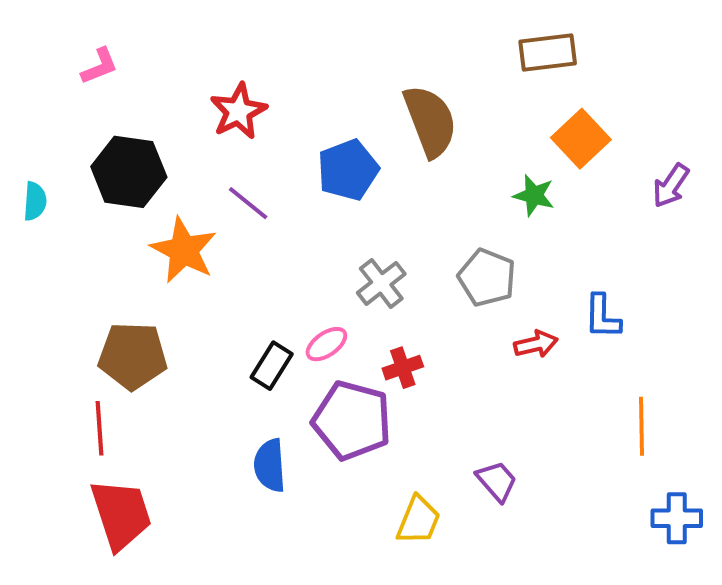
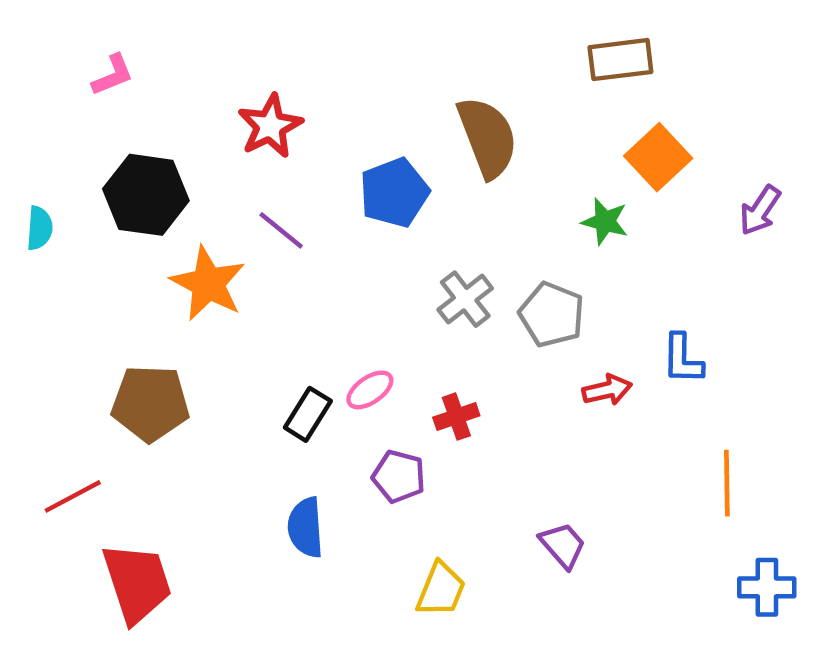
gray cross: (381, 283) -> (465, 299), moved
purple pentagon: (352, 420) -> (399, 476), size x0.6
red line: (99, 428) -> (73, 496), moved, turned 66
yellow trapezoid: (418, 520) -> (441, 590), moved

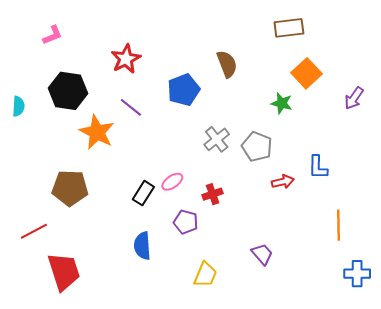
brown semicircle: (487, 137) -> (227, 64), size x0.7

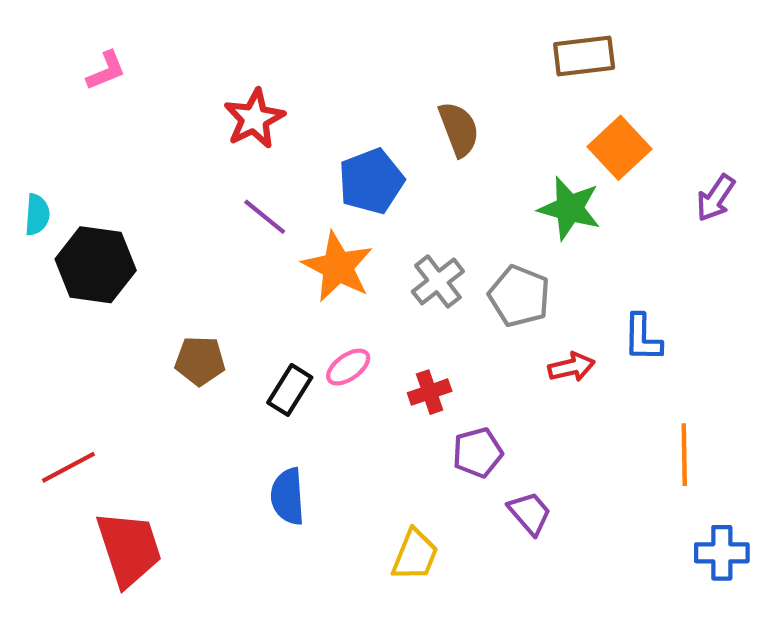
black hexagon: (68, 91) -> (96, 265), moved
green star: (282, 103) -> (569, 208), size x1.4
orange star: (97, 132) -> (338, 267), moved
brown pentagon: (70, 188) -> (200, 361), moved, size x0.7
purple pentagon: (186, 222) -> (478, 453), moved, turned -30

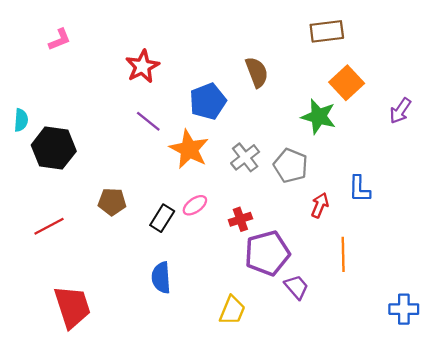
red arrow: (572, 367) -> (320, 205), turned -55
purple pentagon: (478, 453) -> (267, 253), size x1.6
orange line: (684, 455) -> (343, 254), moved
red line: (68, 467) -> (49, 226), moved

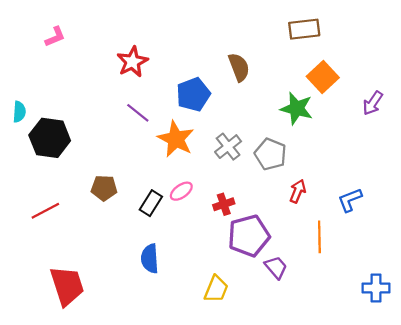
blue L-shape: (359, 189) -> (350, 200), moved, turned 68

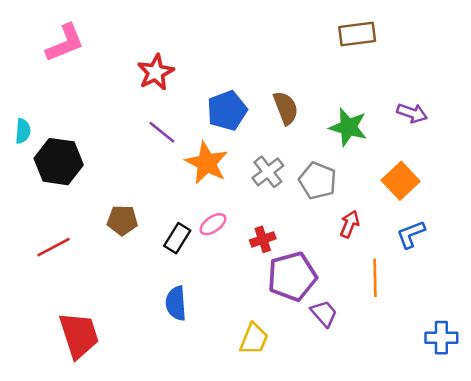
pink L-shape: (55, 37) -> (65, 43), size x1.6
brown semicircle: (239, 67) -> (286, 108), moved
orange square: (323, 77) -> (401, 181), moved
purple arrow: (373, 103) -> (412, 113), moved, turned -105

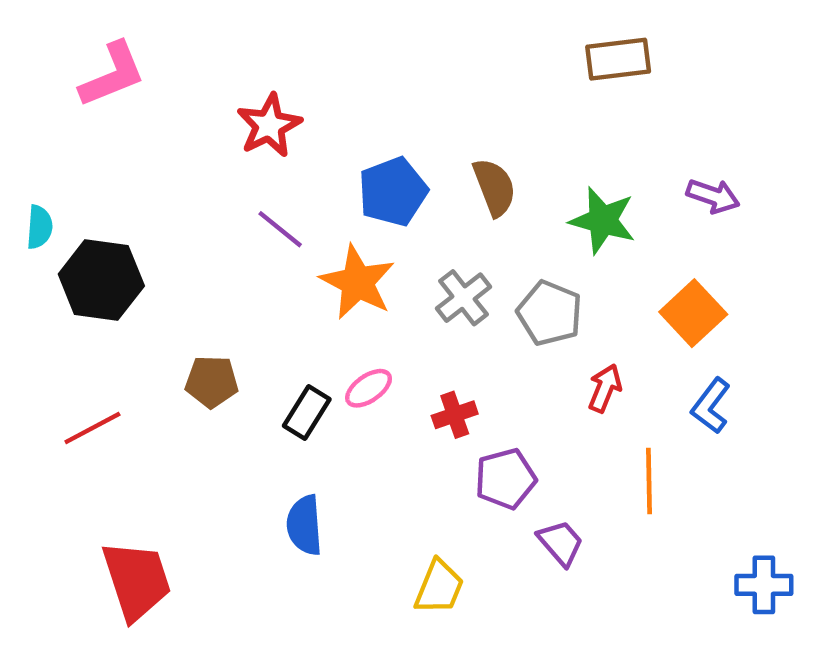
blue L-shape: (411, 234) -> (711, 406), turned -32
purple pentagon: (292, 276) -> (505, 479), size x0.7

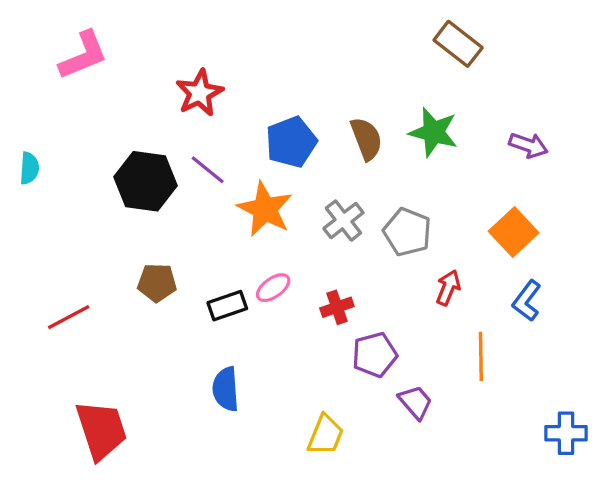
brown rectangle: (618, 59) -> (458, 44), turned 45
green star: (603, 220) -> (433, 132), moved
black hexagon: (101, 280) -> (145, 181), moved
black rectangle: (307, 413) -> (227, 306), turned 39

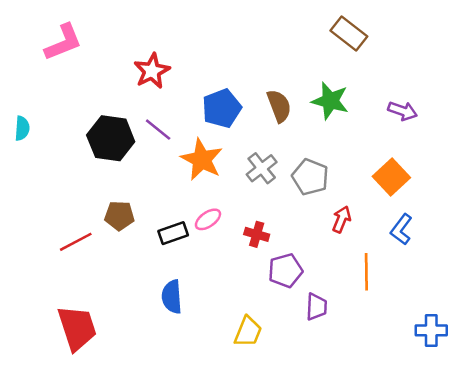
red cross: (337, 307) -> (257, 234), turned 35
red line: (69, 317) -> (76, 242), moved
purple trapezoid: (415, 402) -> (317, 307), turned 44

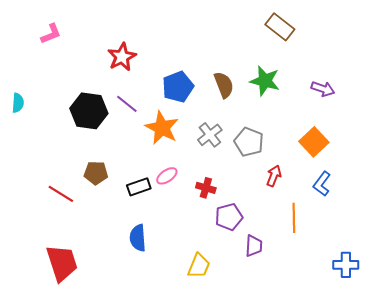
pink L-shape: (63, 42) -> (51, 34), size x0.7
red line: (76, 242) -> (61, 194), turned 60

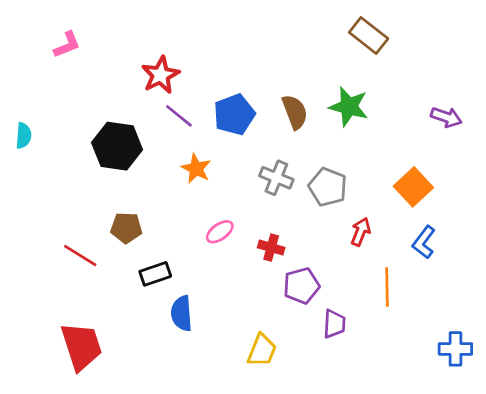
purple arrow: (323, 89) -> (446, 117), moved
purple line: (127, 104) -> (179, 116), moved
orange star: (162, 128) -> (196, 169), moved, size x0.7
gray cross: (210, 135) -> (276, 178), turned -30
black rectangle: (139, 187) -> (155, 274), moved

